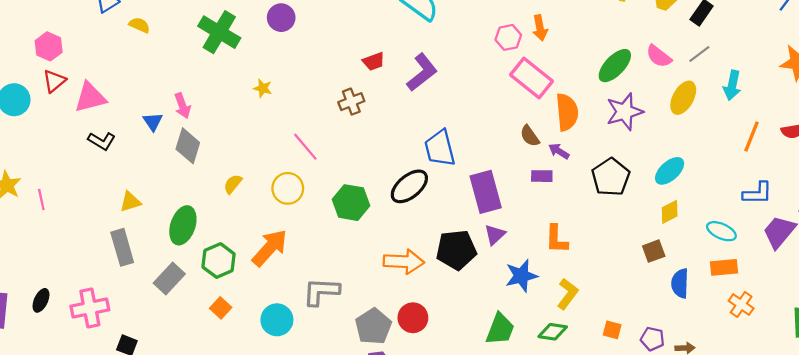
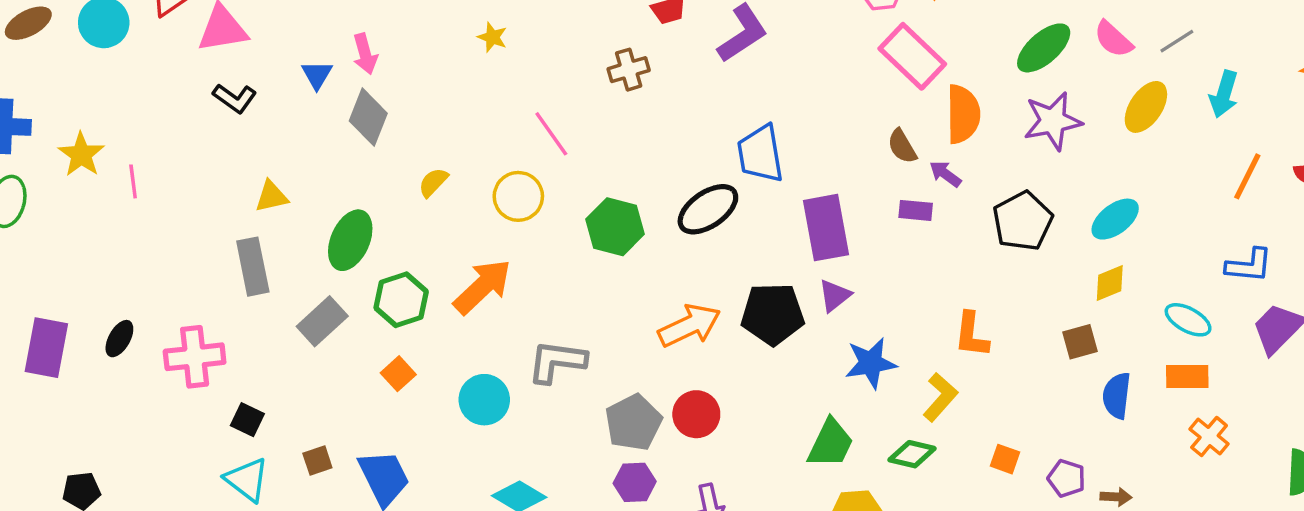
orange L-shape: (556, 239) -> (971, 335), moved
orange arrow: (404, 262) -> (689, 326), turned -33

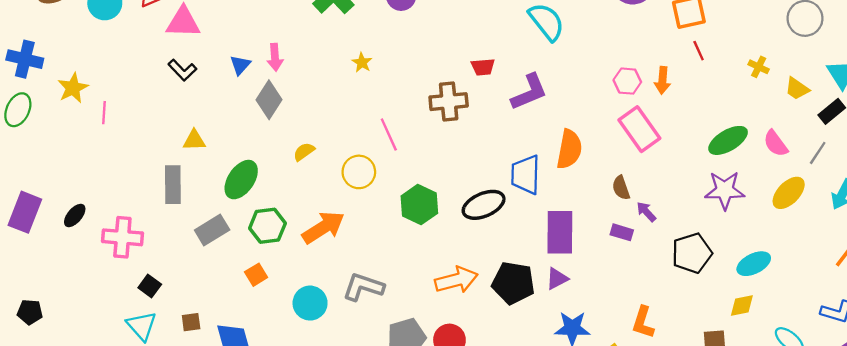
gray line: (1177, 41) -> (818, 153), turned -35
brown cross: (629, 70) -> (449, 102), size x1.4
orange semicircle: (963, 114) -> (569, 149), moved

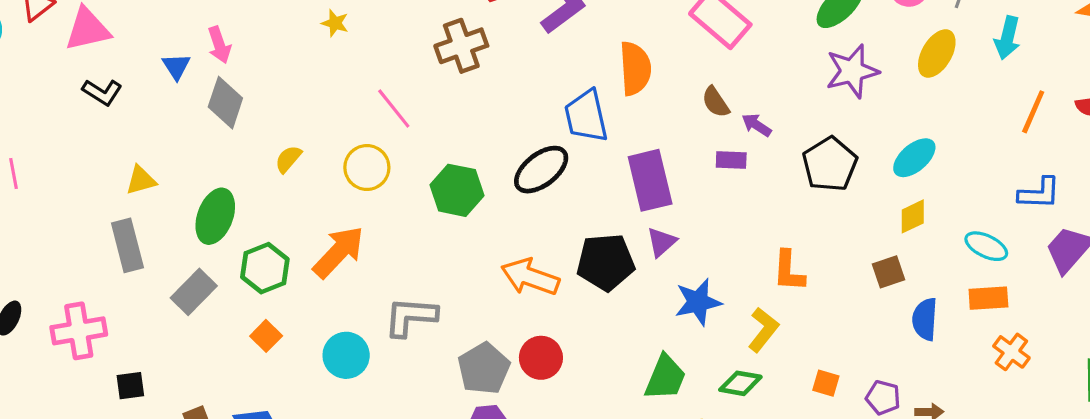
orange arrow: (456, 280) -> (530, 277), turned -132
black square: (150, 286) -> (130, 386), turned -30

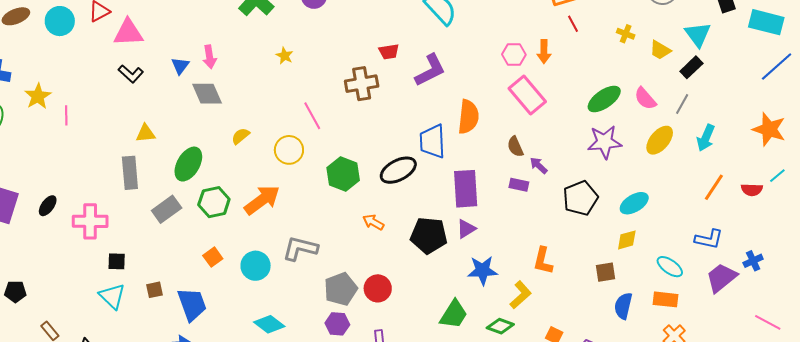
gray diamond: (225, 103) -> (207, 94), turned -52
orange arrow: (530, 277) -> (373, 222), moved, size x0.6
orange square: (266, 336) -> (213, 257), moved

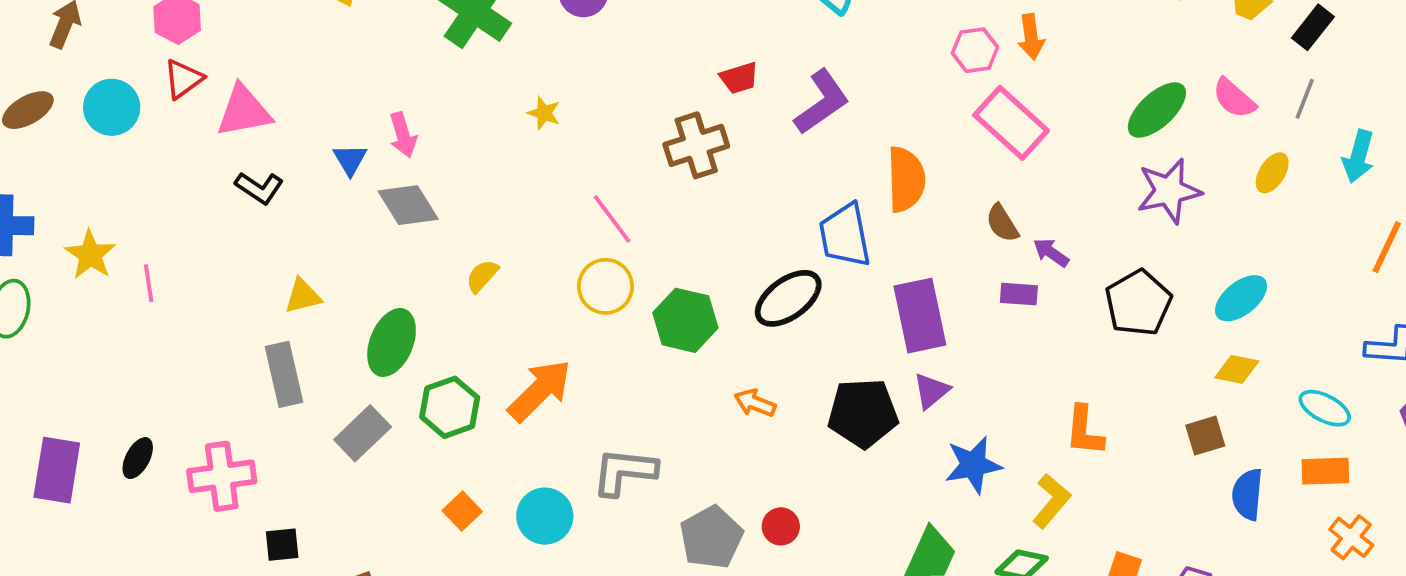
yellow ellipse: (660, 140) -> (1272, 173), size x0.7
yellow circle: (289, 150) -> (606, 286), moved
yellow diamond: (627, 240) -> (1237, 369), turned 35
red circle: (378, 288) -> (781, 526), size x0.7

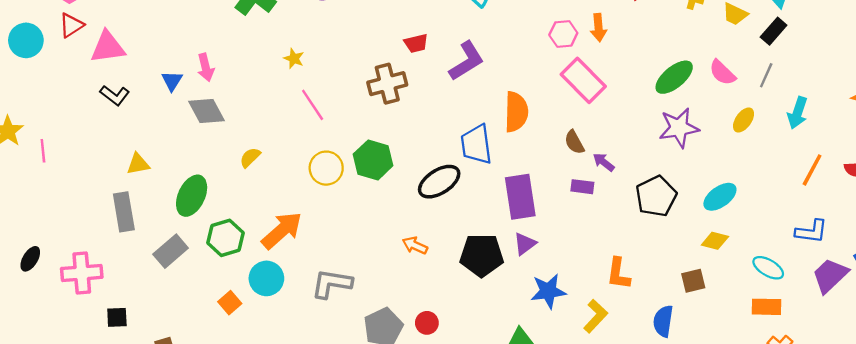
pink line: (612, 219) -> (313, 105), moved
green hexagon: (685, 320) -> (373, 160), moved
blue semicircle: (1248, 494) -> (663, 321), moved
cyan circle: (545, 516) -> (266, 278), moved

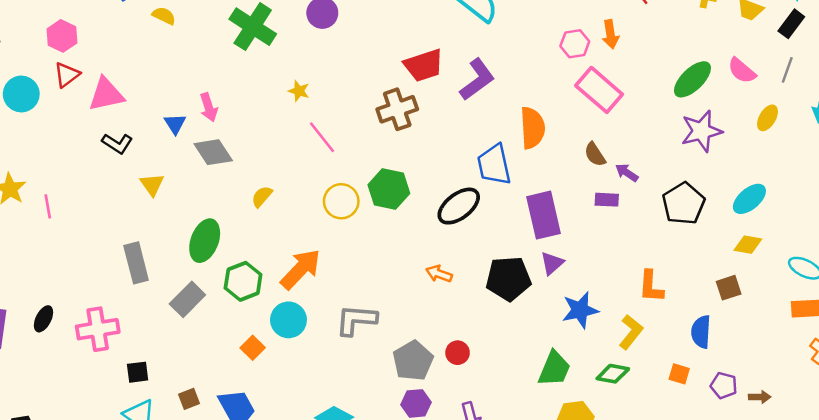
red trapezoid: (416, 43) -> (424, 65), size x1.6
yellow triangle: (138, 164) -> (152, 185), moved, turned -50

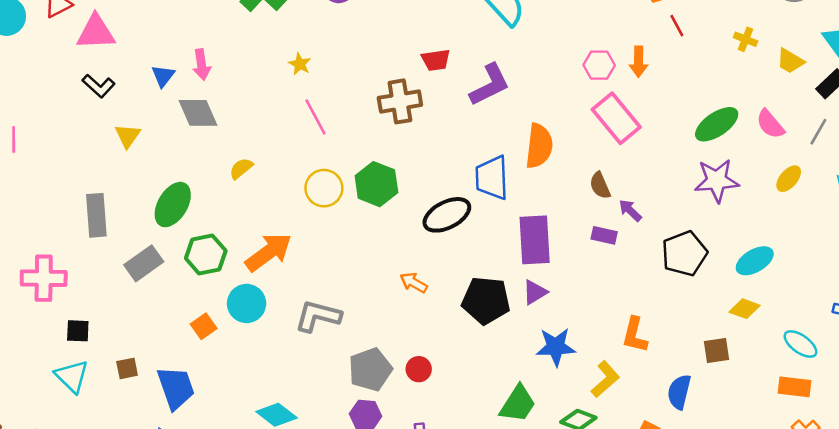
red trapezoid: (424, 65) -> (436, 60), size x0.7

